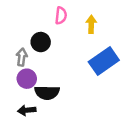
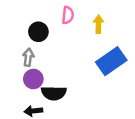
black circle: (41, 42) -> (38, 32), moved

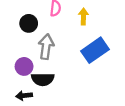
gray arrow: (28, 57) -> (46, 47), moved, size x1.5

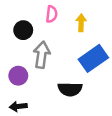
black semicircle: (43, 79) -> (70, 89), moved

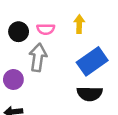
pink semicircle: (52, 14) -> (46, 29), moved, turned 84
black semicircle: (70, 89) -> (90, 94), moved

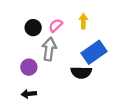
pink semicircle: (46, 29) -> (56, 25), turned 136
black semicircle: (90, 94) -> (81, 72), moved

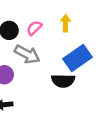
gray arrow: (49, 49) -> (27, 54), turned 110

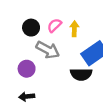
yellow arrow: (65, 23) -> (74, 29), moved

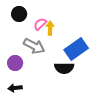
black circle: (31, 28) -> (19, 14), moved
yellow arrow: (74, 29) -> (50, 28), moved

